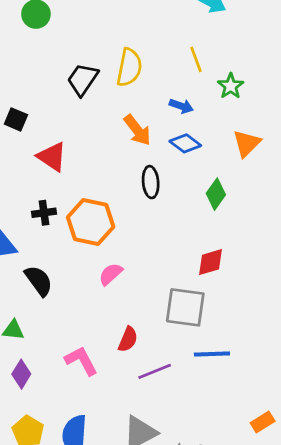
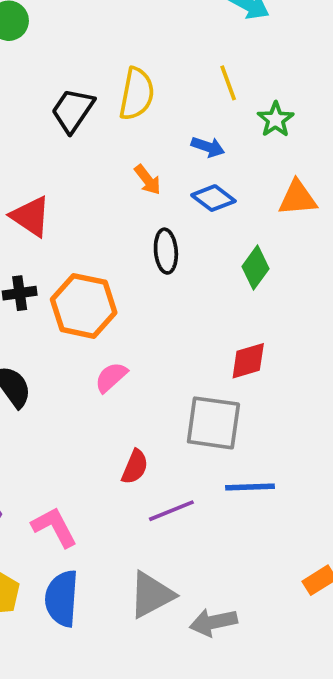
orange arrow: (137, 130) -> (148, 180), size x0.7
orange triangle: (247, 143) -> (298, 198), turned 40
pink L-shape: (81, 361) -> (54, 527), moved

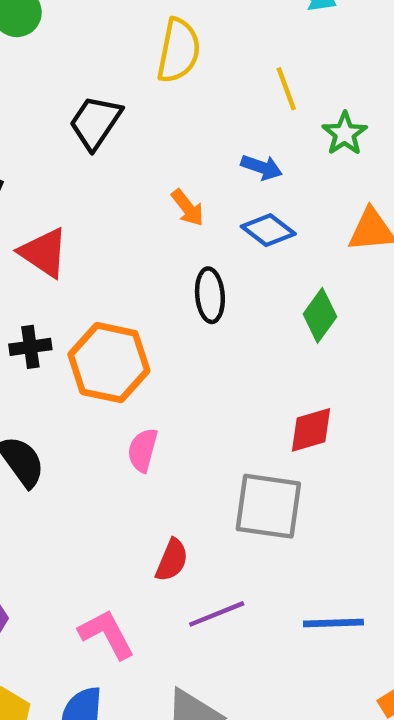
yellow semicircle: (137, 94) -> (179, 51), moved
pink semicircle: (111, 377) -> (143, 450), turned -33
blue line: (250, 487) -> (333, 623), moved
pink L-shape: (54, 527) -> (107, 634), moved

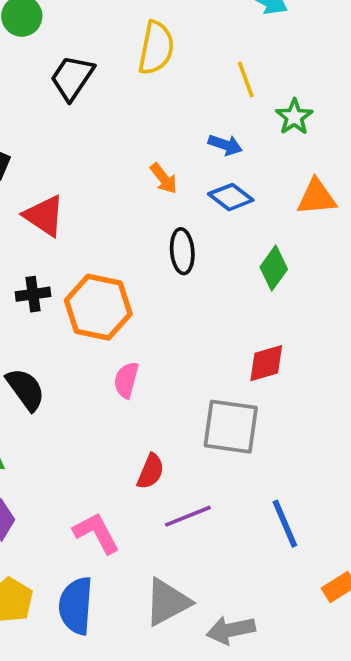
black trapezoid: (95, 122) -> (72, 78), moved
blue line: (333, 623) -> (285, 524), turned 69

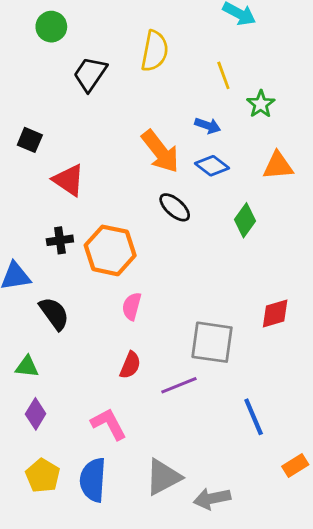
orange arrow: (164, 178) -> (160, 151), size x1.8
black ellipse: (182, 251) -> (175, 207), turned -44
red diamond: (266, 363) -> (275, 313), moved
red semicircle: (151, 471) -> (130, 365), moved
purple line: (188, 516) -> (179, 385), moved

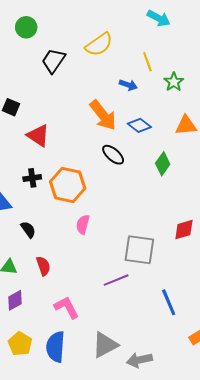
yellow semicircle: (155, 51) -> (99, 44), turned 44
blue arrow: (208, 126) -> (128, 85), moved
black semicircle: (54, 313) -> (28, 230), size x0.7
red semicircle: (130, 365) -> (43, 266), moved, turned -42
purple diamond: (36, 414) -> (15, 300), turned 30

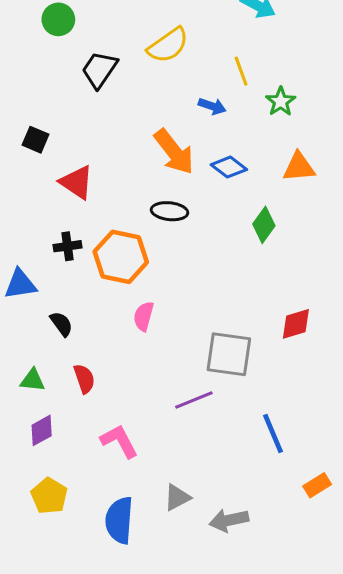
black ellipse: (113, 155) -> (170, 211), moved, turned -35
gray triangle: (105, 345) -> (177, 497), size x0.7
blue semicircle: (55, 347) -> (119, 520), moved

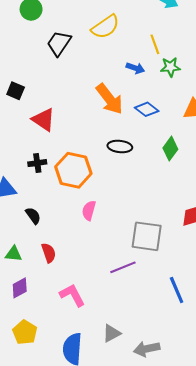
green star: (281, 102) -> (170, 67), moved, turned 30
black ellipse: (170, 211) -> (120, 147), moved

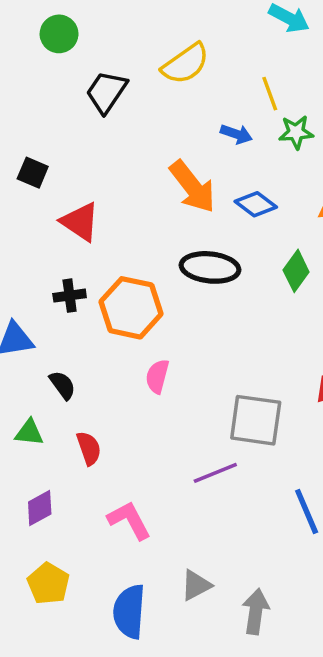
black ellipse: (120, 147) -> (210, 267), size x1.4
green triangle: (14, 254) -> (29, 432), moved
gray arrow: (147, 349) -> (256, 612), turned 110

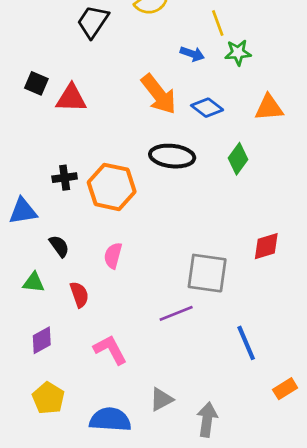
red triangle: (80, 222) -> (71, 98), moved, turned -32
pink semicircle: (157, 376) -> (113, 256), moved
blue semicircle: (129, 612) -> (110, 420), turned 90

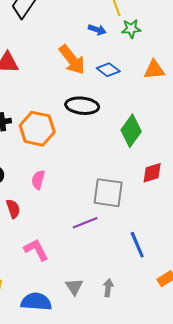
green diamond: (238, 159) -> (131, 131), moved, size x1.4
gray triangle: (161, 399) -> (74, 287), turned -36
gray arrow: (207, 420) -> (108, 288), moved, size x0.7

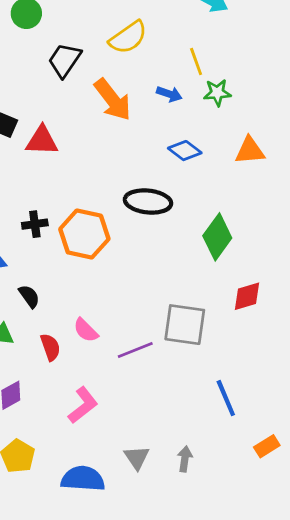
orange arrow: (72, 60) -> (113, 100), moved
pink semicircle: (38, 180) -> (86, 330), moved, turned -60
purple line: (85, 223) -> (135, 350), moved
pink L-shape: (36, 250) -> (83, 405), turned 80

